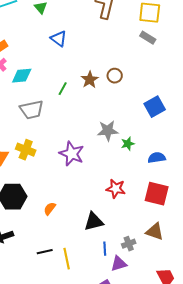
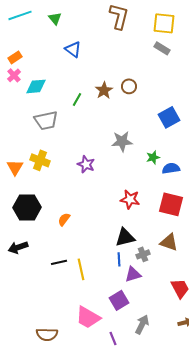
green star: (128, 144) -> (153, 157), moved
purple star: (72, 154) -> (86, 164), size x0.7
black triangle: (94, 222) -> (125, 237), moved

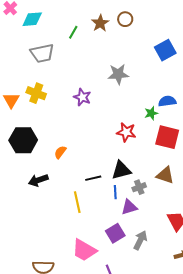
green star: (153, 157) -> (151, 113), moved
black arrow: (18, 247) -> (38, 180), moved
black line: (59, 262) -> (93, 178), moved
gray arrow: (142, 324) -> (140, 240), moved

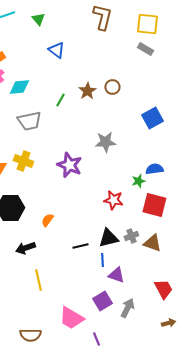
purple star: (82, 97) -> (69, 165), size x1.4
gray cross: (139, 187) -> (131, 236), moved
yellow line: (77, 202) -> (38, 280), moved
purple triangle: (129, 207) -> (116, 275), turned 36

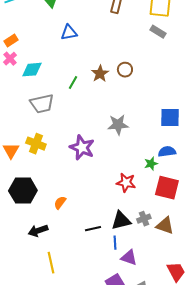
blue triangle: (56, 50) -> (69, 33), turned -48
blue square: (152, 118) -> (170, 118), moved, turned 30

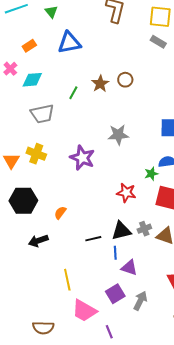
blue triangle: (69, 33) -> (69, 43), size x1.4
orange rectangle: (11, 41) -> (29, 46), moved
yellow line: (51, 263) -> (67, 280), moved

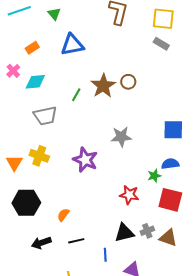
brown star: (100, 84) -> (103, 86), size x1.4
black line: (93, 239) -> (76, 241), moved
blue line: (115, 253) -> (105, 255), moved

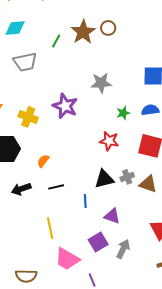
yellow cross: (39, 156) -> (28, 117), moved
green star: (154, 176) -> (123, 113), moved

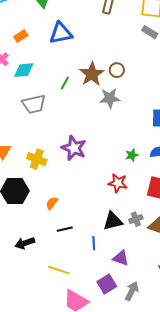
gray star: (101, 83) -> (110, 98), moved
black arrow: (21, 189) -> (25, 243), moved
yellow line: (50, 228) -> (59, 270), turned -60

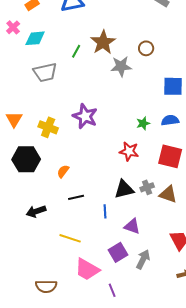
brown circle: (117, 70) -> (146, 48), moved

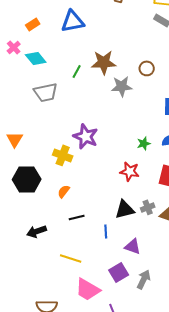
cyan diamond: (35, 38) -> (36, 58), turned 55
brown star: (103, 42) -> (104, 62), turned 30
yellow cross: (48, 127) -> (63, 155), moved

